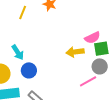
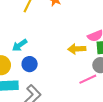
cyan arrow: (18, 52) -> (20, 45), turned 84

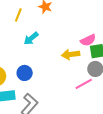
cyan arrow: (20, 45) -> (31, 38), moved

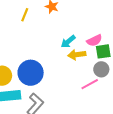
cyan arrow: (31, 38) -> (68, 42), moved
blue circle: (25, 73) -> (31, 73), size x1.6

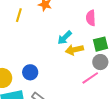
pink semicircle: (94, 40) -> (91, 18), moved, turned 119
blue circle: (31, 73) -> (30, 72), size x0.6

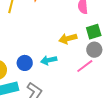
cyan arrow: (65, 38) -> (49, 60), moved, turned 35

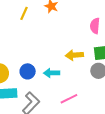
pink line: (85, 66) -> (69, 99), moved

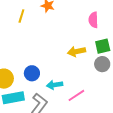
cyan arrow: (52, 73) -> (55, 85), moved

